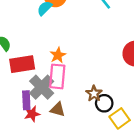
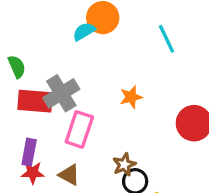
orange star: (58, 55) -> (131, 97), moved
gray cross: (42, 87) -> (61, 93), moved

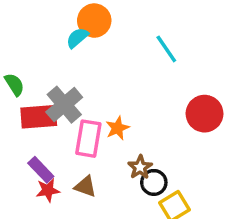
cyan line: (166, 39) -> (166, 49), moved
orange star: (131, 97) -> (117, 128), moved
purple rectangle: (29, 152) -> (41, 170), turned -45

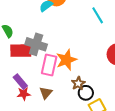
gray cross: (64, 105) -> (36, 44), turned -35
orange star: (117, 128) -> (66, 60), size x1.5
brown triangle: (85, 186) -> (46, 93), turned 48

